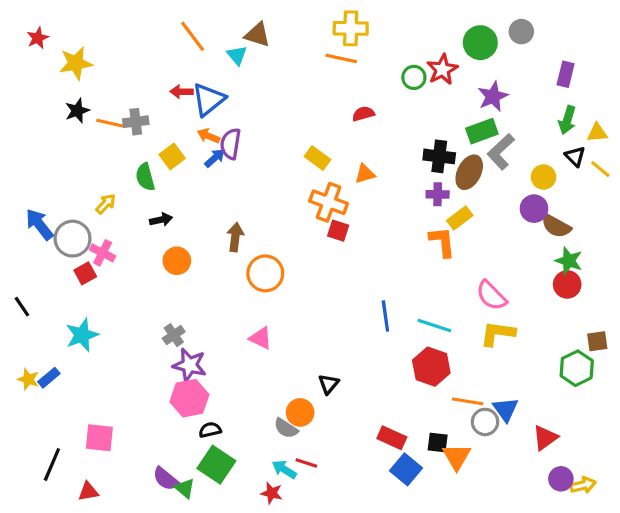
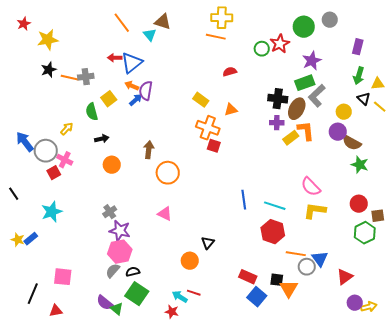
orange L-shape: (442, 242) -> (306, 131), moved
red circle: (567, 284) -> (359, 204), moved
gray semicircle: (286, 428) -> (113, 271), moved, turned 98

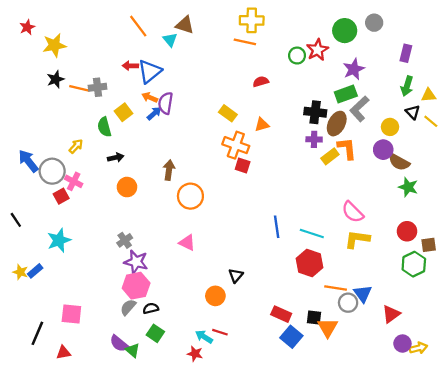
green square: (137, 294) -> (155, 333), size x0.7

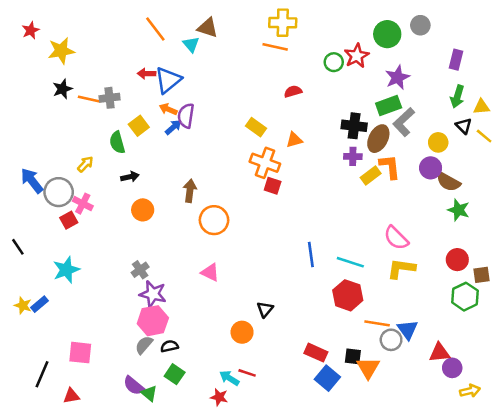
red triangle: (391, 314) -> (439, 353), turned 30
purple circle: (402, 344) -> (452, 368), moved

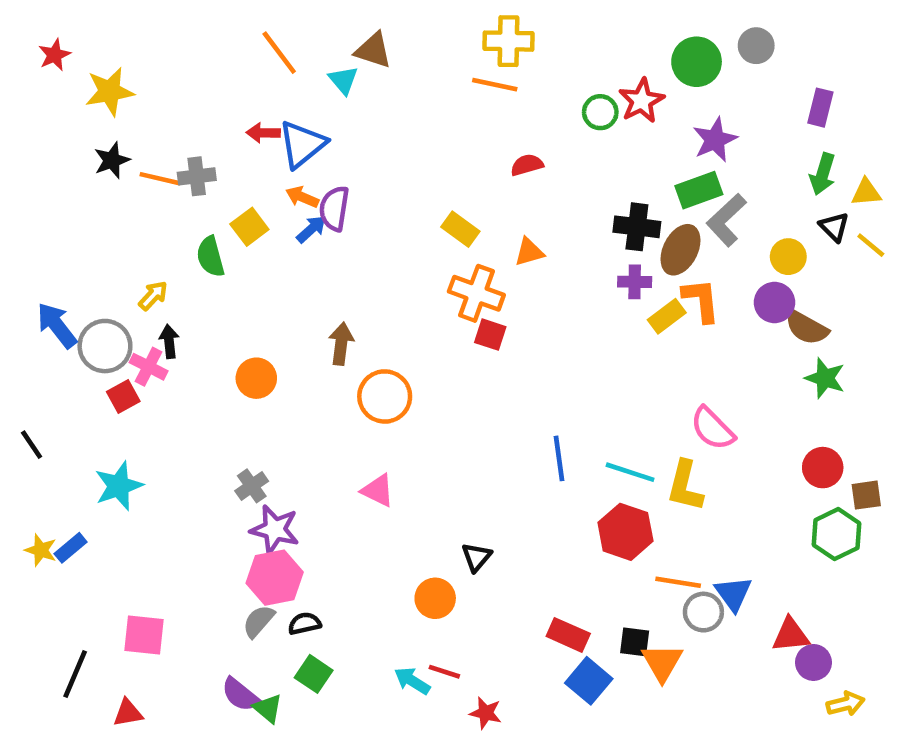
black arrow: (130, 177) -> (169, 341), moved, turned -84
yellow L-shape: (401, 269) -> (685, 486), moved, turned -84
red star: (219, 397) -> (486, 713), moved

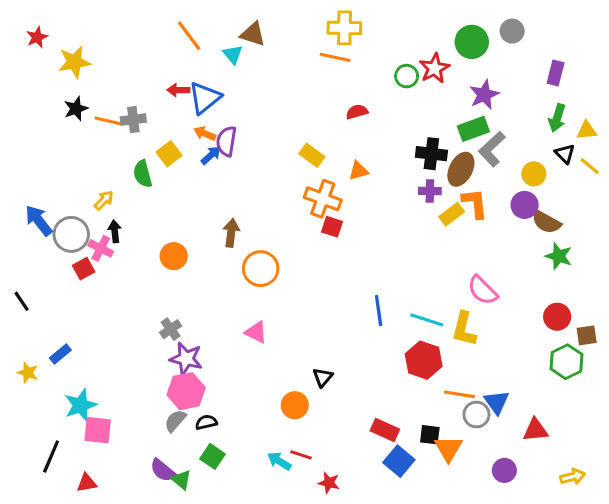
cyan star: (119, 486) -> (81, 405), moved
blue rectangle: (71, 548) -> (60, 354), moved
purple circle: (813, 662) -> (504, 470), moved

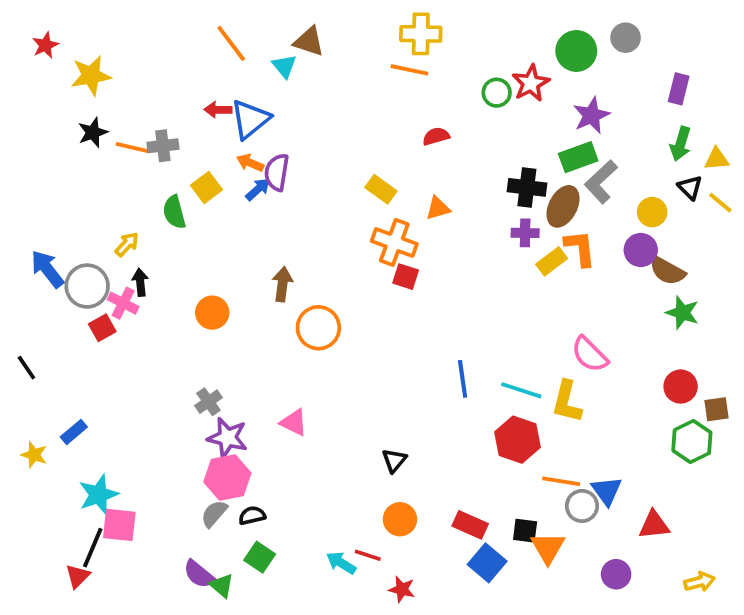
pink triangle: (256, 332) -> (294, 423), moved
orange circle: (295, 405) -> (400, 519), moved
black line: (51, 456) -> (93, 548), moved
red triangle: (87, 483) -> (78, 576), moved, turned -35

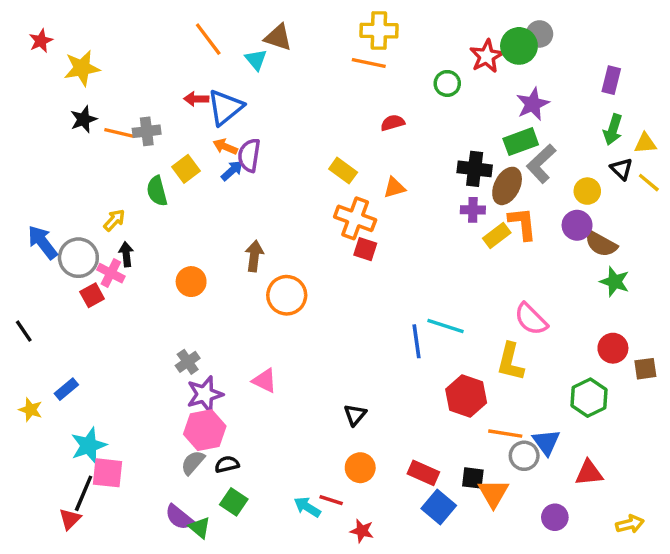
gray circle: (626, 38) -> (539, 34), moved
red star: (531, 83) -> (487, 56), moved
cyan line: (521, 390) -> (446, 326), moved
purple star: (227, 438) -> (205, 394), turned -30
green hexagon: (692, 442) -> (589, 398), moved

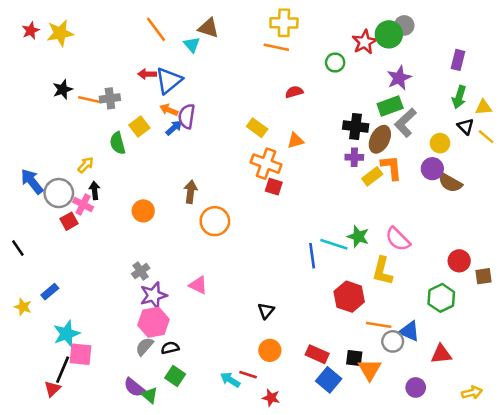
yellow star: (82, 68) -> (60, 33), moved
green star: (615, 282) -> (358, 237), moved
blue triangle: (546, 442) -> (409, 331), turned -30

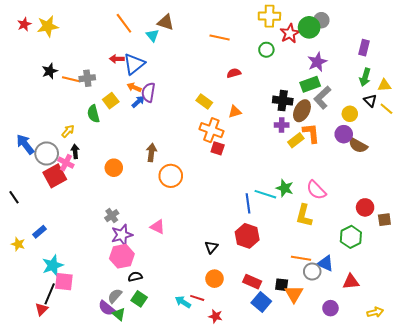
yellow cross: (284, 23) -> (269, 16), moved
red square: (69, 221) -> (55, 176), size x1.6
red hexagon: (349, 297) -> (247, 236), moved
gray semicircle: (144, 347) -> (115, 296), moved

